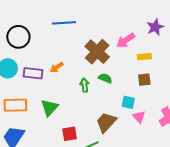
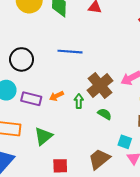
green arrow: (85, 85) -> (79, 101), moved

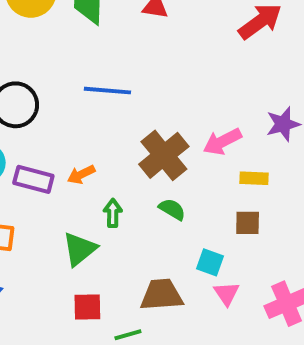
green arrow: (79, 101) -> (113, 213), moved
green triangle: (43, 136) -> (80, 249), moved
brown trapezoid: (99, 159) -> (161, 295), turned 35

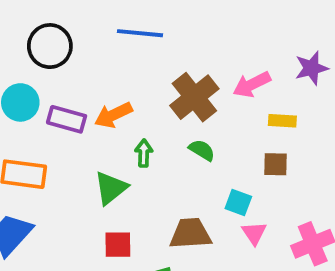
orange arrow: (81, 174) -> (113, 115), size x1.4

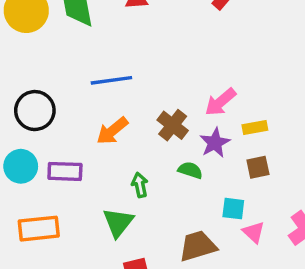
purple star: (311, 68) -> (215, 143), moved
brown cross: (194, 97) -> (173, 125), size x0.7
orange arrow: (113, 115) -> (112, 131), moved

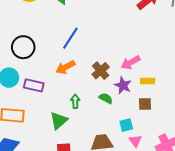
blue line: (111, 80) -> (70, 38), turned -60
purple star: (215, 143) -> (123, 85), turned -30
cyan square: (233, 209) -> (126, 125), turned -32

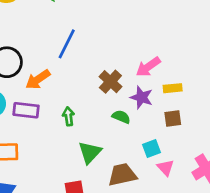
orange arrow: (65, 67) -> (38, 79), moved
green arrow: (75, 101) -> (68, 116), moved
green triangle: (59, 120) -> (90, 152), moved

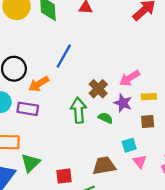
green arrow: (68, 116) -> (79, 110), moved, size x1.6
green triangle: (90, 152) -> (31, 163), moved

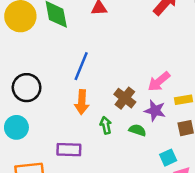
orange arrow: (39, 84) -> (82, 102), moved, turned -48
purple rectangle: (28, 109) -> (69, 150), moved
green arrow: (79, 110) -> (106, 125), size x0.6

